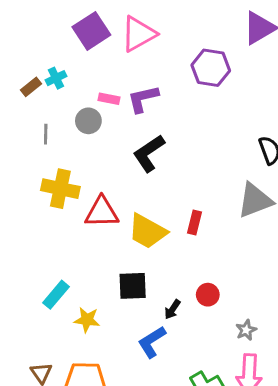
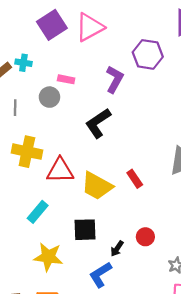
cyan cross: (56, 78) -> (23, 63), turned 35
purple L-shape: (143, 99) -> (115, 79), moved, turned 132
red rectangle: (195, 222) -> (135, 179), turned -48
cyan rectangle: (56, 295) -> (38, 212), moved
yellow star: (87, 320) -> (48, 257), size x1.4

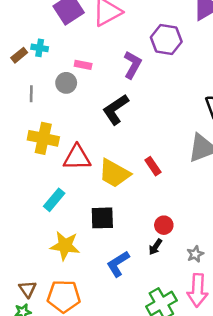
black arrow: (117, 249) -> (155, 247), moved

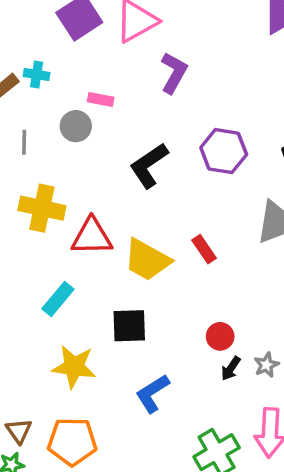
purple hexagon: (166, 39) -> (224, 151), moved
purple L-shape: (132, 65) -> (174, 73), moved
black arrow: (155, 247) -> (231, 368), moved
gray star: (195, 254) -> (266, 365), moved

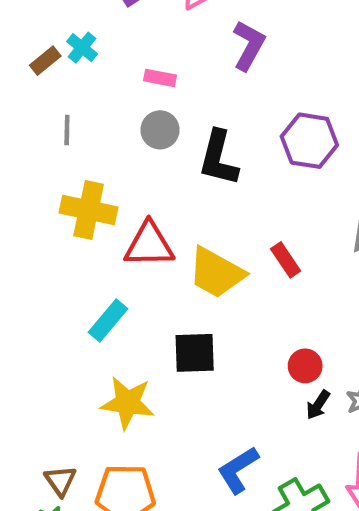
cyan cross: (37, 74) -> (82, 48), turned 30
gray circle: (76, 126) -> (160, 130), moved
black L-shape: (149, 165) -> (218, 158), turned -42
blue L-shape: (152, 393) -> (238, 470), moved

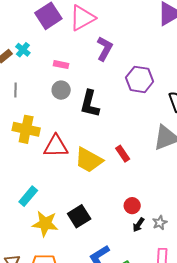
purple hexagon: (309, 141) -> (140, 79), moved
cyan rectangle: (108, 320) -> (28, 196), moved
black square: (195, 353) -> (79, 216), moved, turned -30

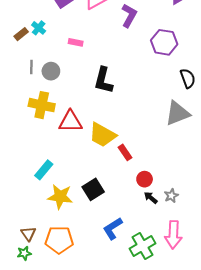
purple L-shape: (105, 49) -> (129, 16), moved
purple hexagon: (140, 79) -> (164, 42), moved
gray circle: (61, 90) -> (51, 71), moved
red rectangle: (123, 154) -> (125, 152), moved
black arrow: (139, 225) -> (151, 198), turned 96

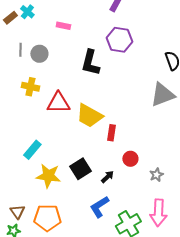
purple hexagon: (164, 42) -> (119, 40), moved
yellow cross: (42, 105) -> (30, 87), size x0.7
red rectangle: (125, 152) -> (111, 133), turned 42
black arrow: (151, 198) -> (107, 177), moved, turned 96

